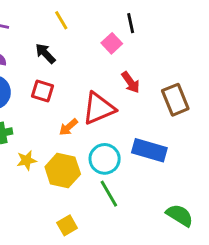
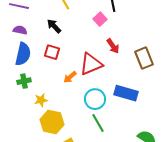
yellow hexagon: (63, 170) -> (52, 122), moved

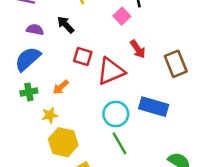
purple semicircle: (20, 30) -> (35, 30), moved
red square: (52, 52) -> (83, 56), moved
blue semicircle: (23, 54) -> (28, 59), turned -145
orange arrow: (70, 77) -> (61, 87), moved

